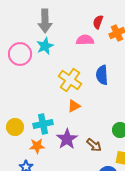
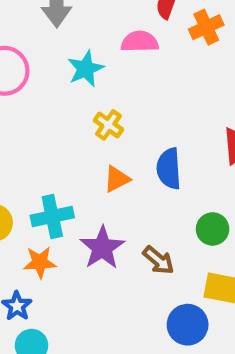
cyan star: (45, 46) -> (86, 69), moved
blue semicircle: (102, 75) -> (169, 169), moved
yellow cross: (70, 80) -> (108, 125), size x0.6

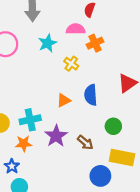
orange cross: (206, 27) -> (95, 43), moved
yellow cross: (108, 125) -> (71, 64), moved

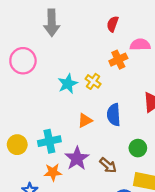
pink semicircle: (76, 29) -> (140, 45), moved
cyan star: (47, 43) -> (68, 84), moved
orange star: (24, 144) -> (53, 172), moved

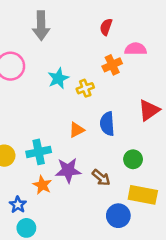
yellow cross: (93, 81) -> (85, 88), turned 35
cyan star: (68, 84) -> (58, 78), moved
purple star: (77, 158) -> (68, 170), turned 30
orange star: (53, 172) -> (42, 185), turned 30

